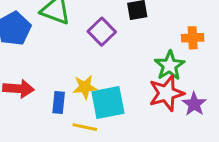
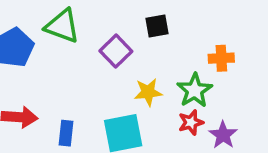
yellow star: (85, 87) -> (148, 92), moved
red star: (166, 93) -> (191, 122), size x0.6

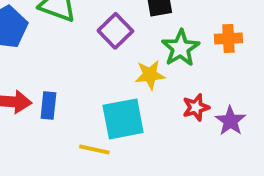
green star: (195, 90) -> (181, 48), moved
blue rectangle: (66, 133) -> (48, 106), moved

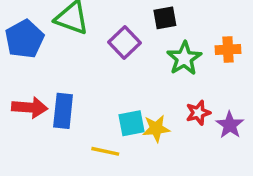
yellow star: (150, 75) -> (156, 128), moved
blue rectangle: (48, 106) -> (63, 111), size x1.4
cyan square: (123, 119) -> (132, 123), size x0.7

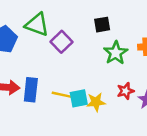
purple square: (124, 42) -> (62, 42), moved
yellow line: (105, 151) -> (62, 95), moved

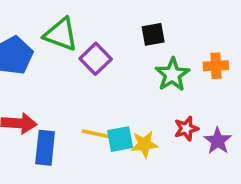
blue rectangle: (31, 90) -> (45, 148), moved

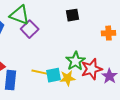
purple square: (96, 59) -> (30, 29), moved
green star: (172, 74) -> (76, 61), moved
red star: (186, 129) -> (92, 69), size x1.5

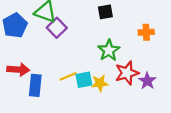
green star: (76, 61) -> (109, 50), moved
yellow line: (40, 72) -> (68, 76), turned -35

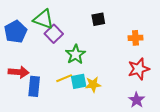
green star: (109, 50) -> (76, 54), moved
red star: (127, 73) -> (139, 69), moved
purple star: (147, 81) -> (137, 100), moved

